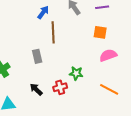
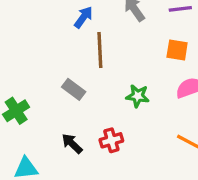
gray rectangle: (37, 56) -> (74, 89), turned -40
green star: (76, 73) -> (138, 96), moved

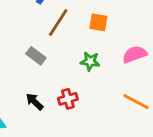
brown line: (100, 50) -> (58, 22), turned 36
orange square: (177, 50) -> (98, 22), moved

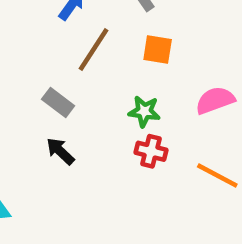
red cross: (68, 99) -> (151, 151), moved, turned 30
black arrow: (35, 102) -> (60, 151), moved

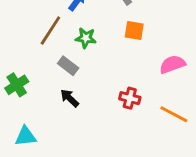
brown line: (93, 49) -> (50, 31), moved
green star: (144, 111) -> (86, 38), moved

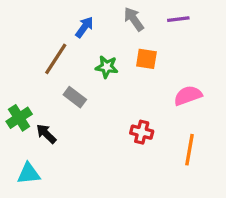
green star: (86, 38) -> (107, 67), moved
black arrow: (70, 98) -> (46, 134), moved
orange line: (174, 114) -> (189, 150), turned 72

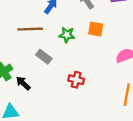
brown line: (56, 59) -> (30, 29), turned 55
red cross: (142, 132) -> (76, 80), moved

